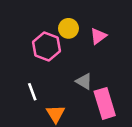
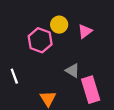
white line: (32, 92) -> (14, 76), moved

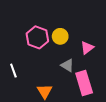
yellow circle: (59, 25) -> (60, 36), moved
pink triangle: (85, 31) -> (87, 48), moved

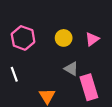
pink hexagon: (37, 37) -> (23, 38), moved
pink triangle: (87, 48) -> (92, 39), moved

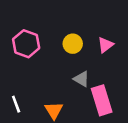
white line: (14, 74) -> (16, 104), moved

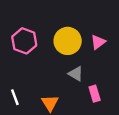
yellow circle: (73, 44) -> (68, 41), size x1.5
pink rectangle: (102, 100) -> (95, 94), size x0.6

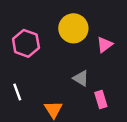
yellow circle: (68, 41) -> (73, 28), moved
white line: (15, 97) -> (17, 92), moved

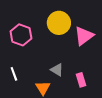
pink triangle: (105, 45) -> (84, 36), size x1.5
gray triangle: (81, 78) -> (57, 70), moved

